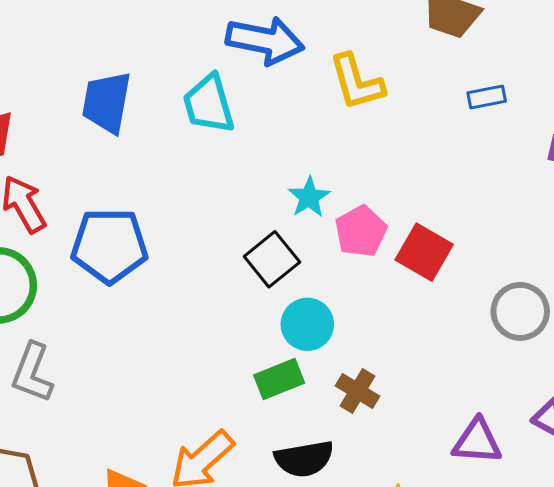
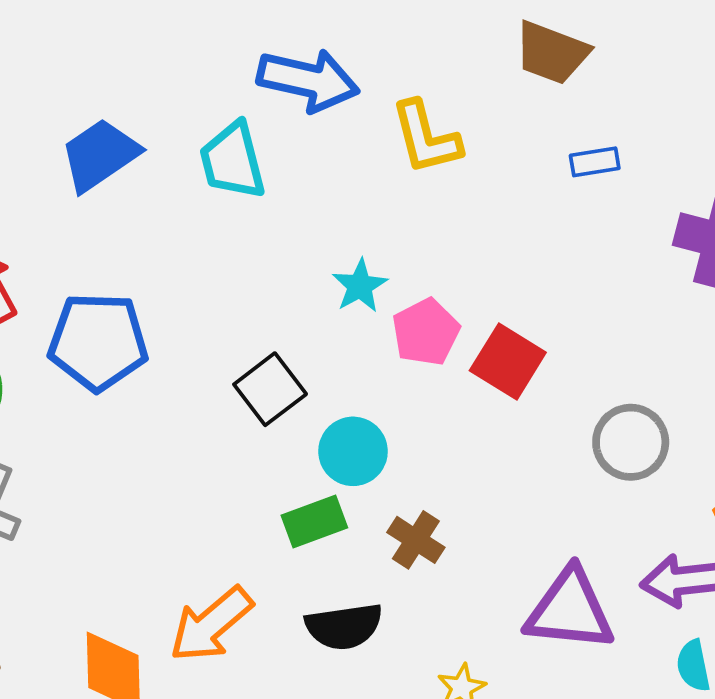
blue trapezoid: (107, 102) -> (100, 155), turned 44
black square: (272, 259) -> (270, 389), moved
purple triangle: (477, 441) -> (570, 610), size x1.4

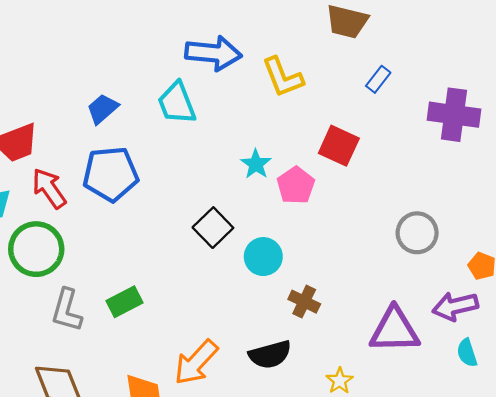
blue trapezoid: (100, 155) -> (103, 109), size x0.7
blue rectangle: (595, 162) -> (378, 79), turned -36
blue pentagon: (98, 342) -> (111, 174), moved
red square: (508, 362) -> (339, 146), moved
green rectangle: (314, 521) -> (124, 302), moved

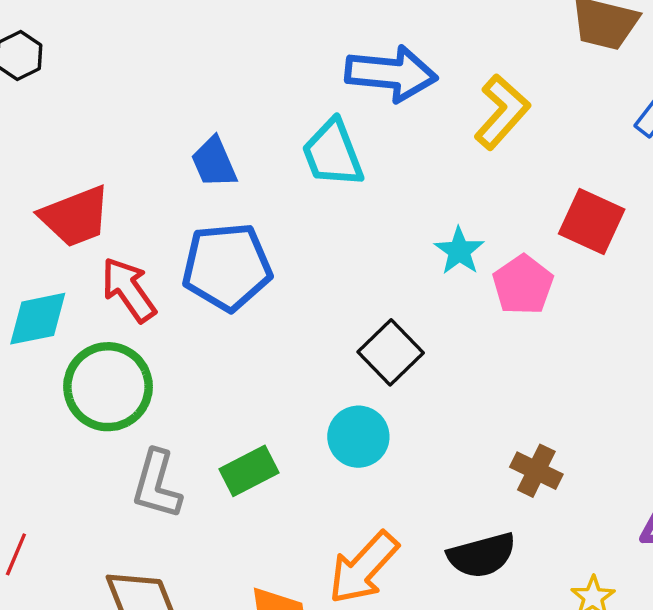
yellow L-shape: (283, 77) -> (502, 112), turned -117
blue trapezoid: (103, 109) -> (214, 162), turned -72
cyan circle: (263, 257) -> (358, 437), moved

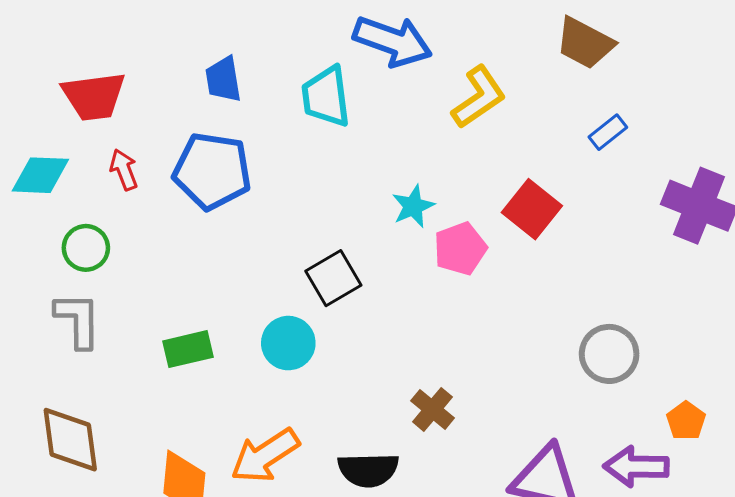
red arrow: (129, 290) -> (124, 170), size x0.7
green circle: (108, 387) -> (86, 248), size x0.6
gray L-shape: (157, 484) -> (78, 320), moved, turned 150

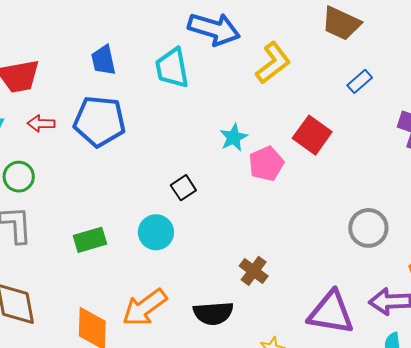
red arrow: (124, 170) -> (41, 124), turned -64
black square: (333, 278) -> (183, 188), size x0.7

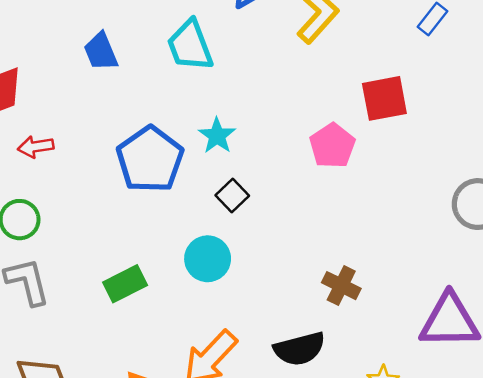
blue pentagon: (100, 121) -> (150, 159), moved, turned -30
red square: (312, 135) -> (384, 98), turned -36
cyan star: (234, 137) -> (217, 136), moved

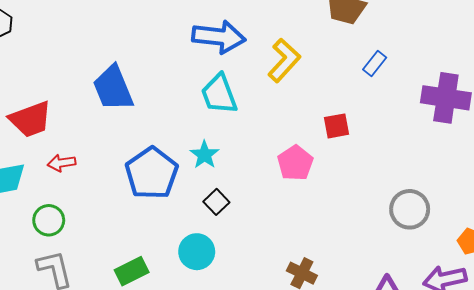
cyan trapezoid: (190, 45) -> (219, 94), moved
blue trapezoid: (101, 52) -> (113, 88), size x1.5
red square: (384, 98) -> (336, 126), size x0.7

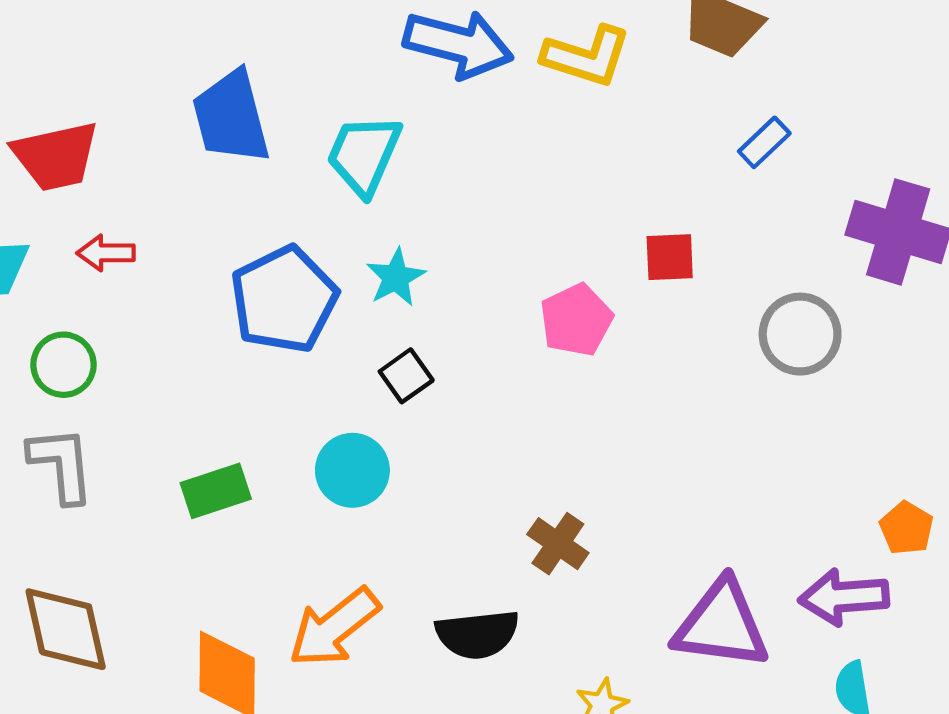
yellow L-shape: (284, 60) -> (587, 56), moved, turned 57
cyan trapezoid: (219, 94) -> (364, 155), moved, turned 36
gray circle: (410, 209) -> (800, 334), moved

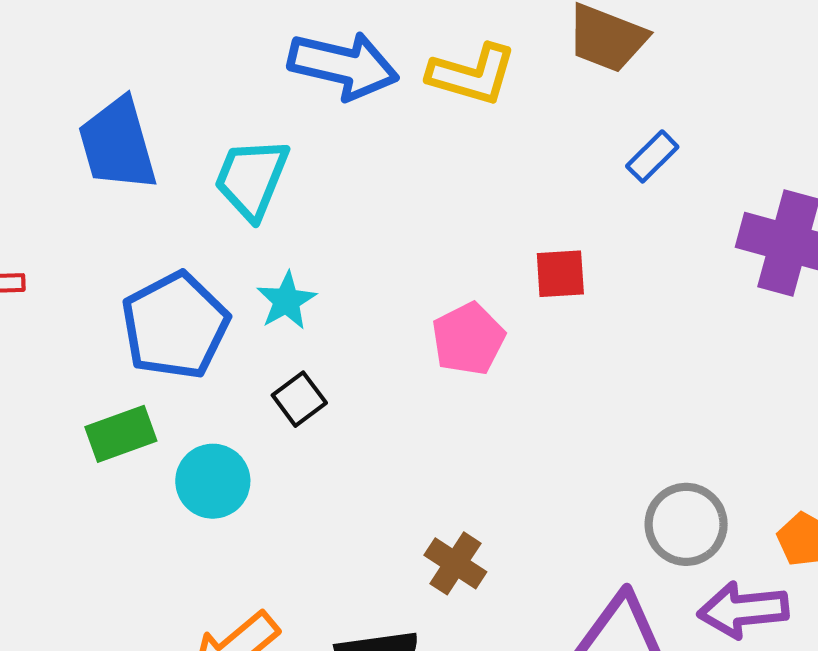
gray circle: (800, 334) -> (686, 524), moved
cyan circle: (352, 470) -> (213, 481), moved
green rectangle: (216, 491) -> (121, 434), moved

